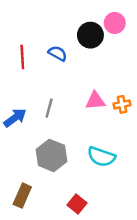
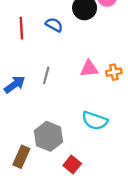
gray hexagon: (52, 155) -> (48, 136), moved

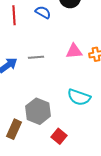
gray line: (46, 75) -> (36, 57), turned 70

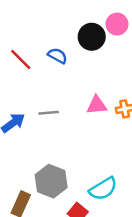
red line: (14, 15) -> (21, 60), turned -42
cyan semicircle: (79, 97) -> (103, 189), moved, turned -50

